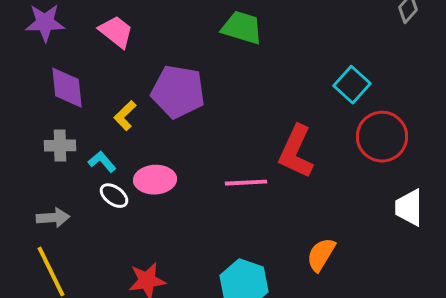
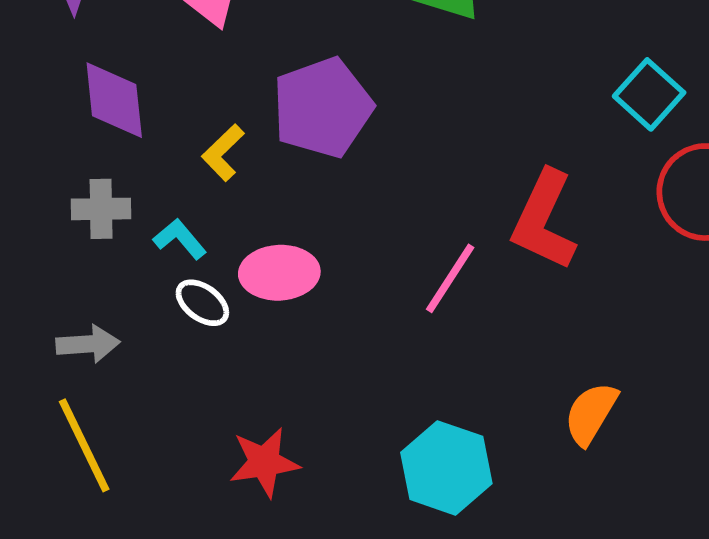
purple pentagon: (178, 92) -> (323, 108), turned -30
pink line: (246, 183) -> (450, 278), turned -54

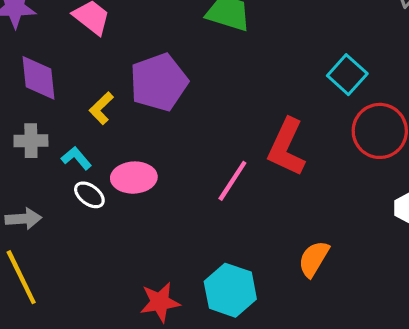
red star: (264, 462) -> (160, 302), moved

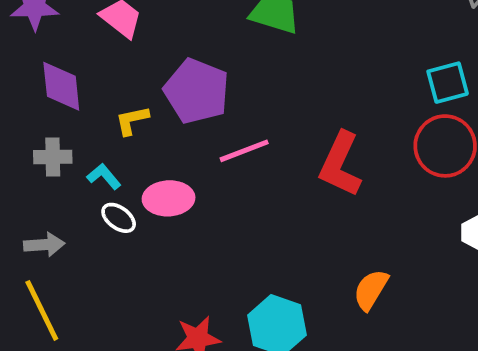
cyan square: (347, 75) -> (448, 83), moved, turned 33
purple pentagon: (159, 82) -> (197, 91), turned -30
yellow L-shape: (101, 108) -> (132, 120), turned 32
pink line: (232, 181) -> (244, 151), moved, turned 36

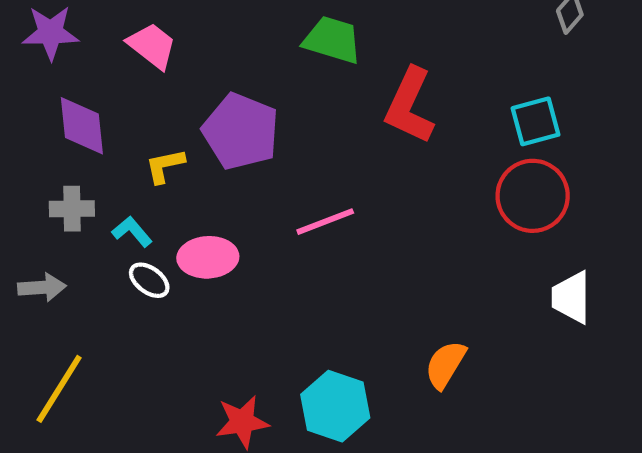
pink line: (244, 151) -> (325, 222), moved
red L-shape: (340, 164) -> (410, 106), moved
gray arrow: (44, 245) -> (42, 287), moved
yellow line: (42, 310) -> (59, 389), turned 58

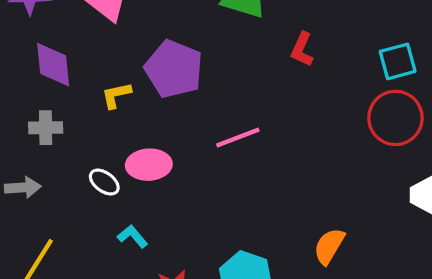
red L-shape: (410, 106) -> (302, 49), size x0.6
cyan L-shape: (132, 232) -> (133, 236), moved

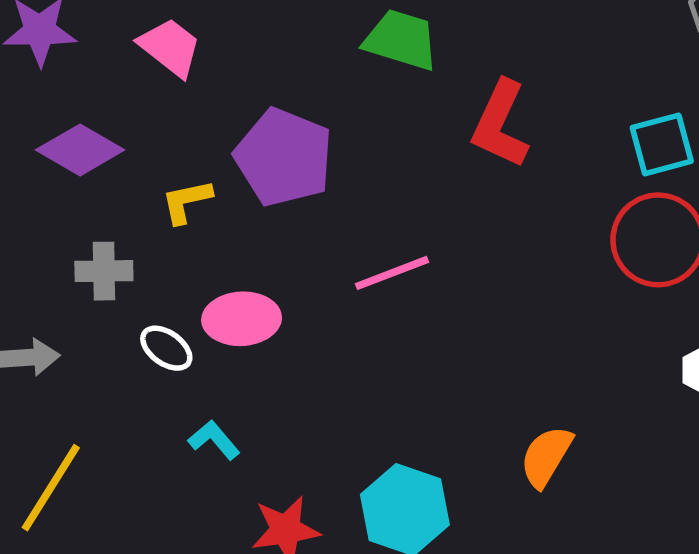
red L-shape: (302, 49) -> (500, 124), size x1.5
purple diamond: (53, 65) -> (80, 150), turned -54
gray cross: (46, 128) -> (104, 271), moved

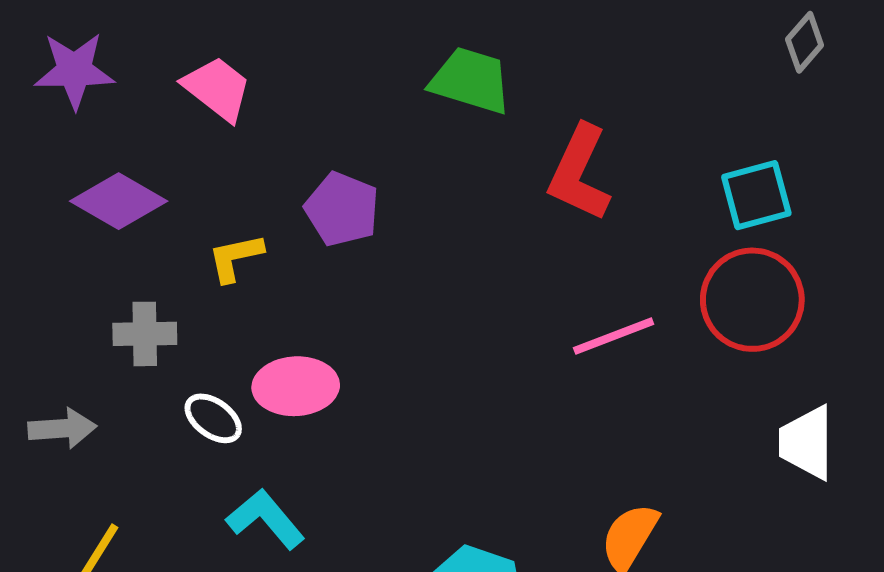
purple pentagon: (284, 157) -> (342, 209), size x0.7
pink line: (392, 273) -> (614, 336), moved
cyan L-shape: (214, 440) -> (266, 519), size x1.4

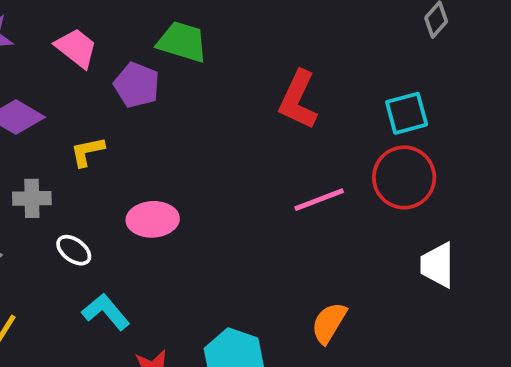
green trapezoid: (471, 80) -> (182, 42), moved
purple pentagon: (342, 209) -> (137, 85), moved
pink ellipse: (296, 386) -> (153, 219), moved

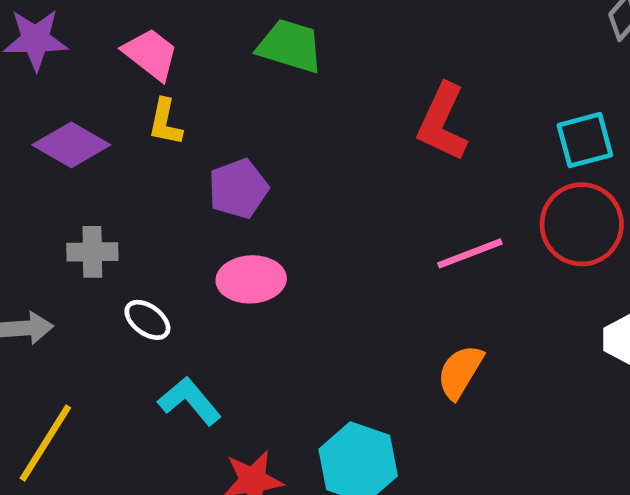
purple pentagon: (137, 85) -> (238, 189), moved, turned 30
yellow L-shape: (87, 152) -> (165, 122), moved, turned -66
orange semicircle: (329, 323) -> (460, 372), moved

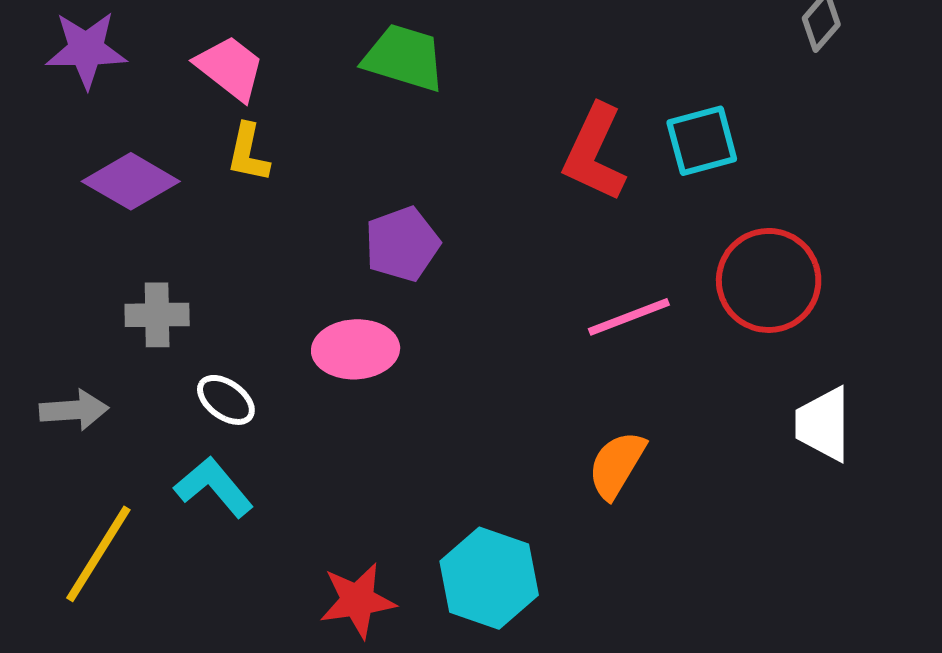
cyan square: (585, 140) -> (702, 141), moved
purple pentagon: (238, 189) -> (402, 244), moved
cyan L-shape: (190, 401) -> (214, 487), moved

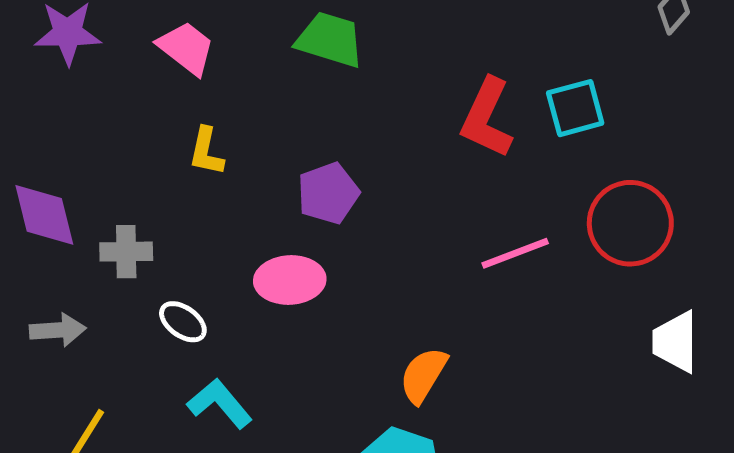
yellow L-shape: (248, 153) -> (206, 151), moved
purple diamond: (131, 181) -> (44, 215), moved, turned 46
orange semicircle: (617, 465) -> (423, 375), moved
cyan L-shape: (214, 487) -> (220, 404), moved

